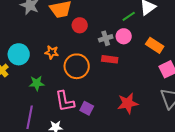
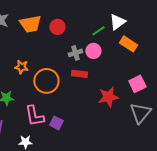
red circle: (80, 25) -> (57, 27), moved
orange rectangle: (155, 45) -> (128, 44), moved
red star: (128, 103) -> (108, 97), moved

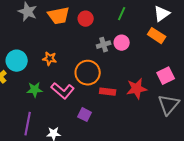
white triangle: (117, 22) -> (162, 14), moved
green line: (98, 31) -> (122, 14), moved, turned -32
red rectangle: (79, 74) -> (108, 92), moved
orange circle: (46, 81) -> (88, 73), moved
pink L-shape: (34, 116) -> (63, 91), moved, turned -40

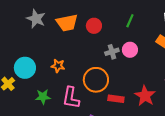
red star: (137, 89) -> (145, 96), turned -30
pink L-shape: (63, 91) -> (71, 98), turned 60

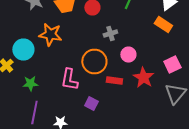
pink circle: (130, 50) -> (128, 54), moved
orange star: (58, 66) -> (50, 34), moved, size x1.6
green star: (43, 97) -> (30, 84), moved

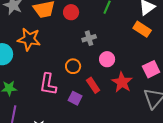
orange circle: (94, 62) -> (73, 66), size x0.6
red rectangle: (114, 80) -> (93, 85), turned 49
purple square: (91, 104) -> (75, 98), moved

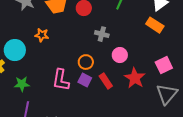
gray cross: (89, 38) -> (102, 34), turned 32
orange star: (29, 39) -> (42, 35), size x0.6
purple square: (75, 98) -> (85, 80), moved

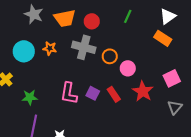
gray cross: (102, 34) -> (84, 47), moved, size x1.6
cyan circle: (15, 50) -> (24, 51), moved
orange circle: (86, 62) -> (110, 56), moved
gray triangle: (167, 94) -> (175, 107), size x0.7

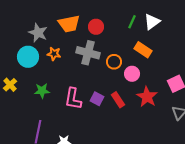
gray star: (34, 14) -> (38, 33), moved
white triangle: (168, 16) -> (152, 22), moved
orange rectangle: (163, 38) -> (143, 50), moved
green star: (30, 97) -> (42, 91), moved

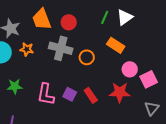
orange trapezoid: (69, 24) -> (42, 19), turned 80
pink circle: (132, 74) -> (130, 69), moved
red star: (147, 97) -> (120, 92), turned -30

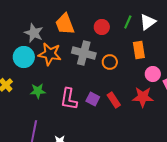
red circle: (69, 22) -> (102, 27), moved
orange rectangle: (116, 45) -> (139, 50), turned 48
orange star: (27, 49) -> (50, 54), size x1.6

